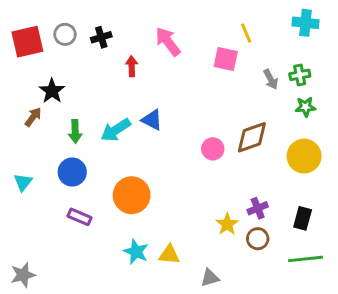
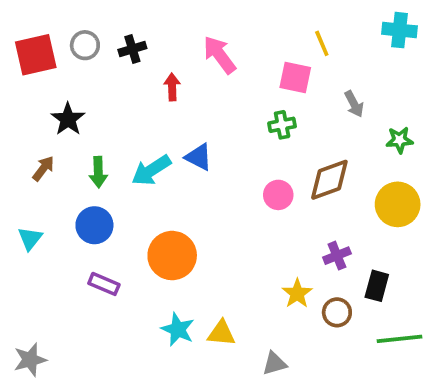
green cross: (300, 75) -> (282, 125), moved
brown arrow: (33, 117) -> (43, 168), moved
purple cross: (258, 208) -> (337, 256), moved
black rectangle: (303, 218) -> (377, 286), moved

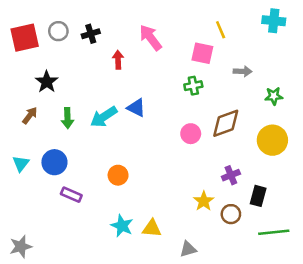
gray arrow: (354, 104) -> (243, 71), turned -60
blue circle: (94, 225) -> (54, 162), moved
orange circle: (172, 256) -> (118, 175), size x0.6

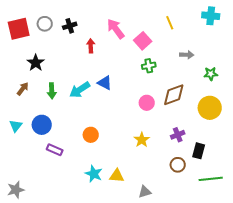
pink square: (202, 53) -> (143, 41), moved, turned 36
yellow star: (204, 201) -> (142, 140), moved

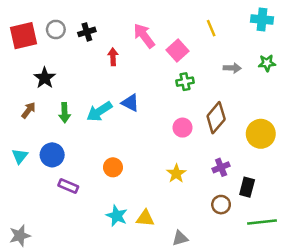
green star: (211, 74) -> (267, 63), moved
brown diamond: (174, 95) -> (216, 118), turned -30

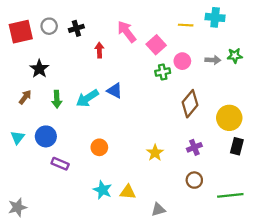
cyan cross: (262, 20) -> (215, 17), moved
yellow line: (211, 28) -> (186, 25), turned -64
gray arrow: (232, 68) -> (213, 60), moved
pink circle: (183, 128) -> (182, 61), moved
black rectangle: (247, 187) -> (237, 146), moved

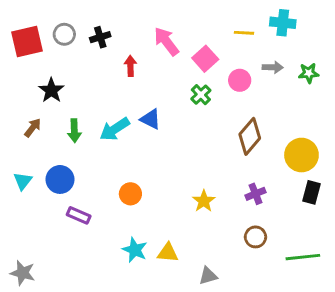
gray arrow: (213, 60) -> (273, 67), moved
green cross: (163, 72) -> (201, 95), moved, turned -32
gray star: (17, 207) -> (23, 273), turned 30

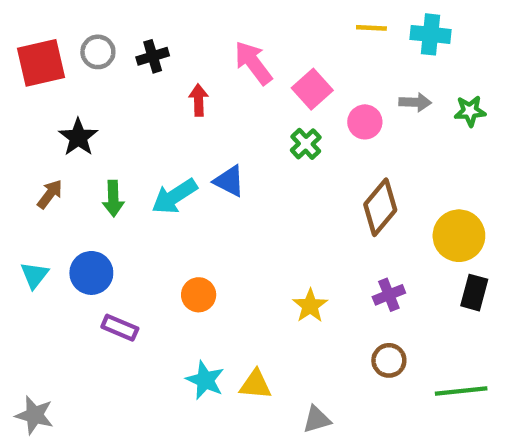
yellow line: (244, 33) -> (371, 28), moved

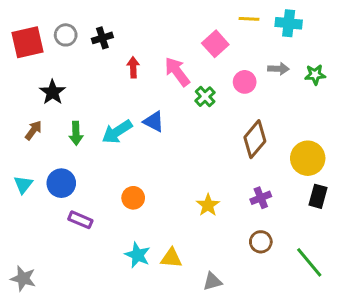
pink arrow: (253, 63) -> (177, 72), moved
pink square: (312, 89) -> (215, 44), moved
green line: (461, 391) -> (309, 262), turned 56

